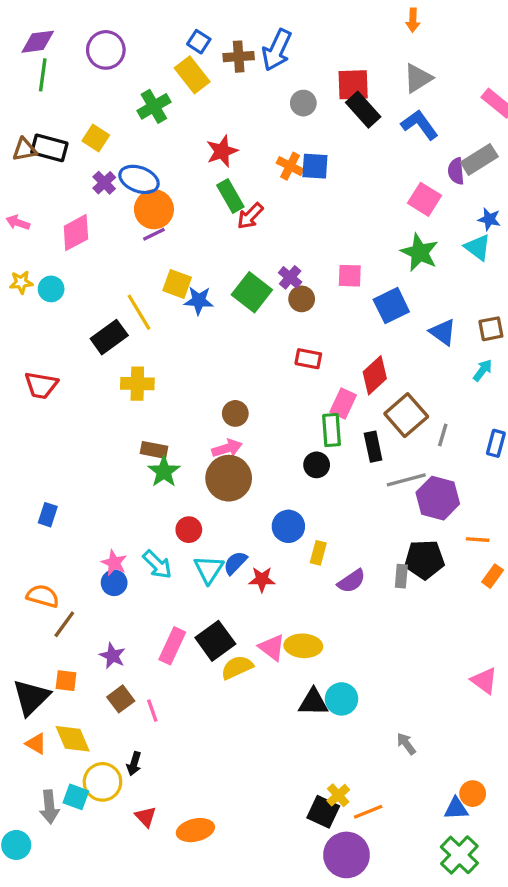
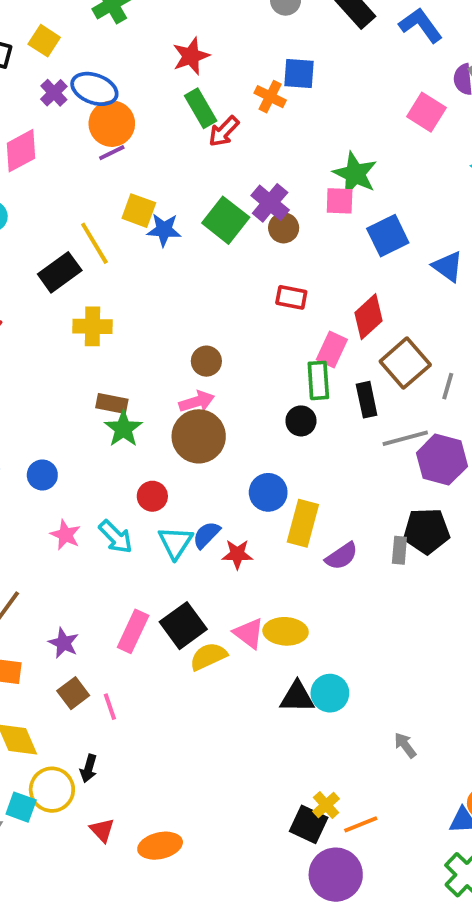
orange cross: (290, 166) -> (270, 97), moved
green star: (420, 252) -> (355, 174), moved
purple cross: (290, 277) -> (270, 203), size x1.4
yellow rectangle: (318, 553) -> (303, 523), size x1.6
blue circle: (114, 583) -> (42, 475), moved

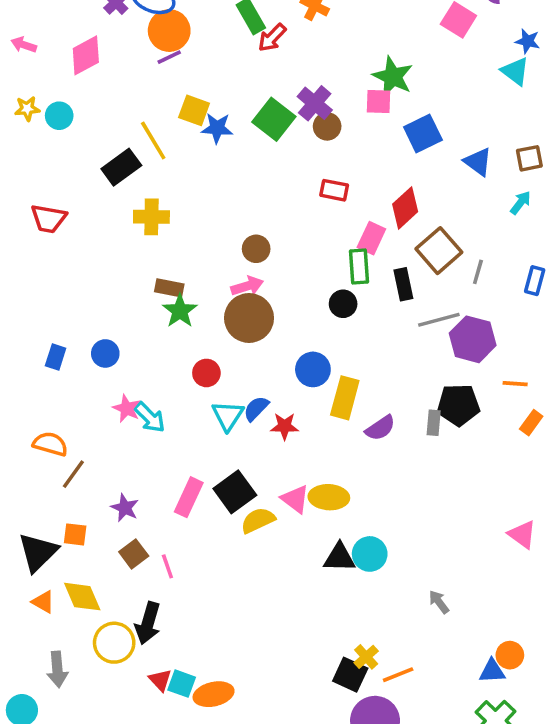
cyan arrow: (116, 537) -> (150, 417), moved
black arrow: (89, 768) -> (148, 623), size x1.6
cyan square: (21, 807) -> (182, 684), moved

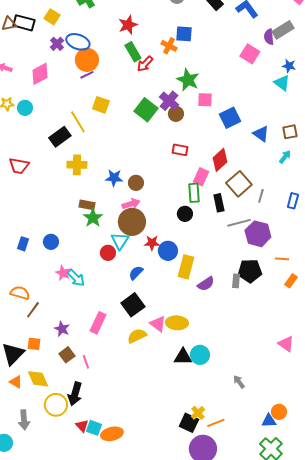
green star: (393, 77) -> (188, 80), moved
blue star: (217, 128) -> (114, 178), moved
cyan triangle: (228, 416) -> (120, 241), moved
red star: (285, 426) -> (152, 243), moved
black square: (235, 492) -> (133, 305), moved

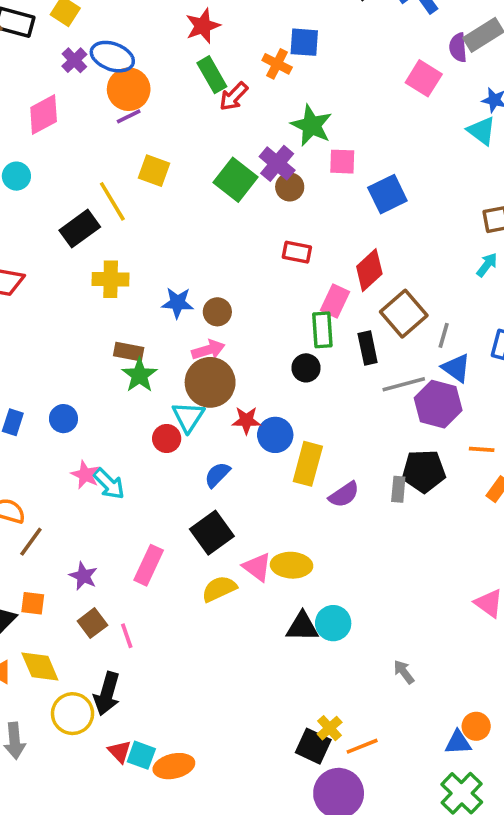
blue triangle: (261, 134) -> (456, 368), moved

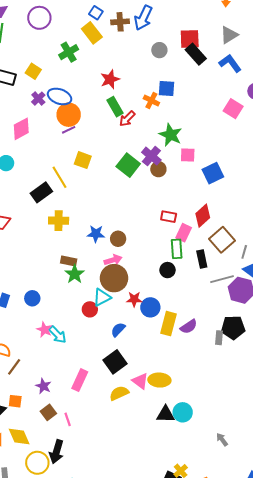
red rectangle: (297, 252) -> (169, 217), moved
cyan triangle: (188, 417) -> (102, 297), turned 30
purple semicircle: (344, 495) -> (189, 327), moved

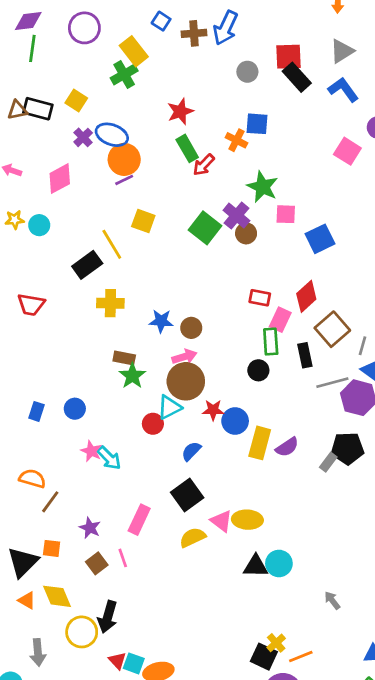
yellow rectangle: (92, 33) -> (134, 51), moved
gray rectangle: (219, 338) -> (328, 462), turned 32
pink line: (68, 419) -> (123, 558), moved

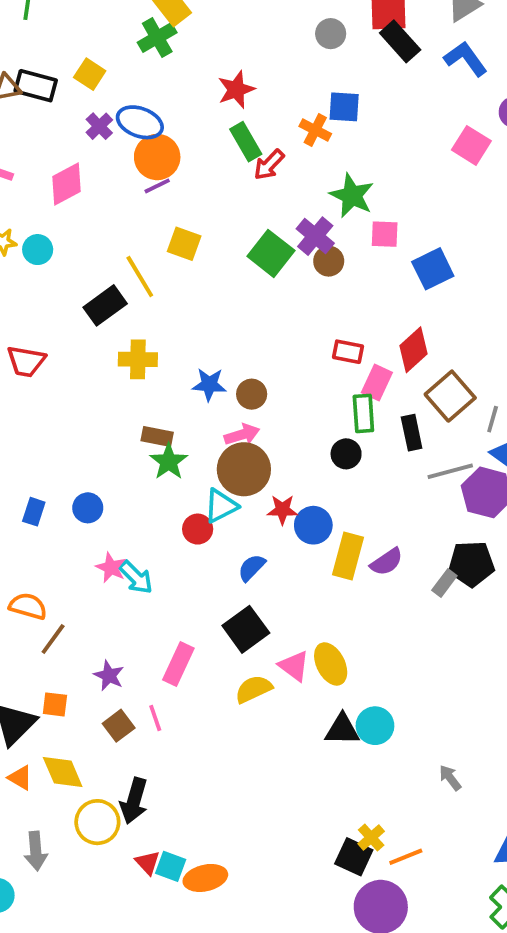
yellow ellipse: (247, 520) -> (331, 664), turned 60

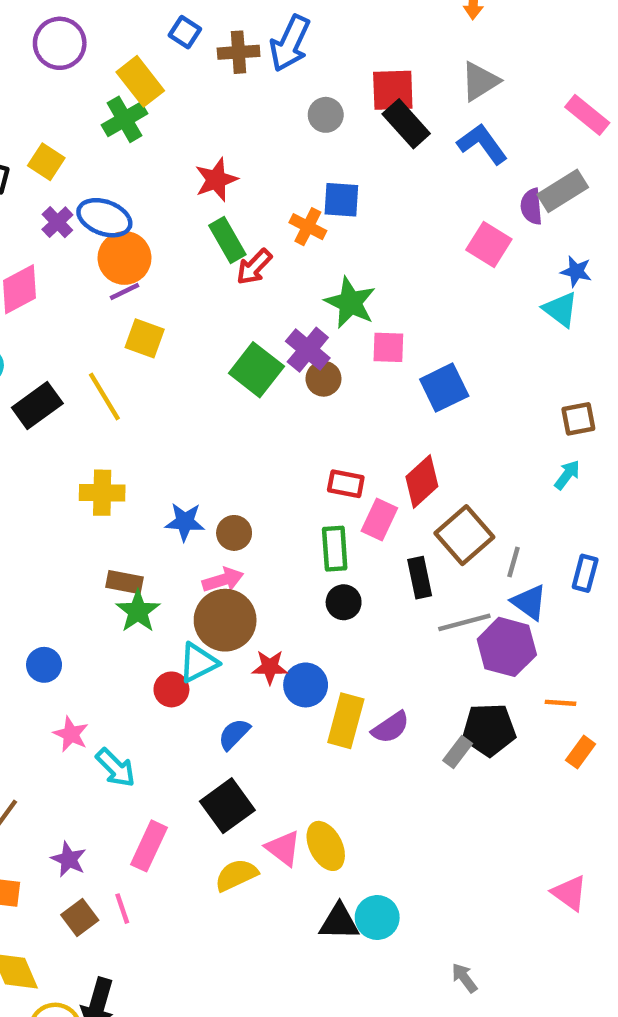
yellow square: (184, 244) -> (145, 338), moved
black rectangle: (105, 305) -> (37, 405), moved
green rectangle: (363, 413) -> (335, 549), moved
cyan arrow: (136, 577) -> (116, 768), moved

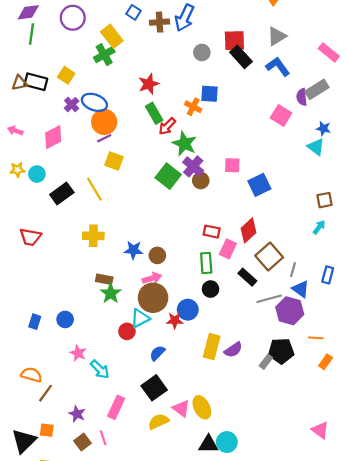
green star: (350, 303) -> (184, 144), moved
black rectangle: (420, 578) -> (247, 277), turned -36
blue circle: (306, 685) -> (188, 310), moved

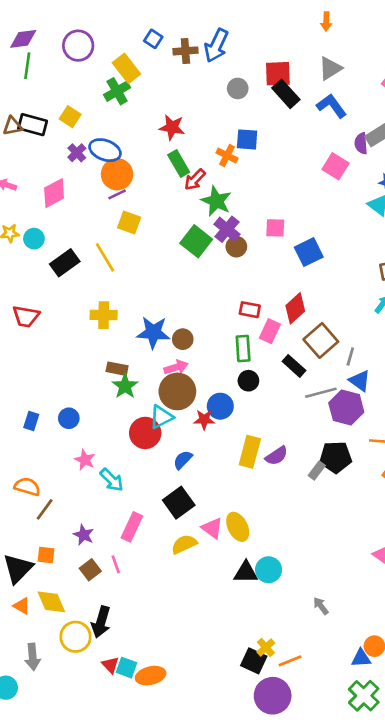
red star: (149, 84) -> (172, 127), turned 30
blue star: (133, 250) -> (153, 332), size x1.4
red circle: (127, 331) -> (145, 433), size x1.5

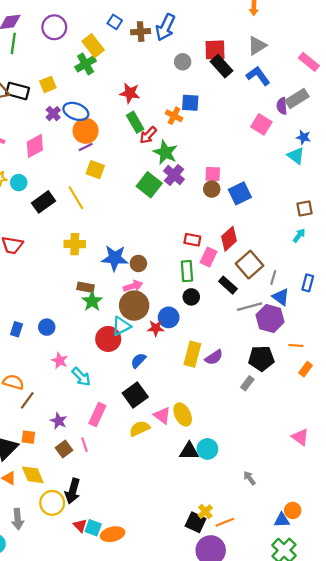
yellow square: (70, 117) -> (48, 84), turned 35
brown circle: (236, 247) -> (212, 189), moved
gray rectangle: (317, 471) -> (247, 383), moved

